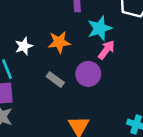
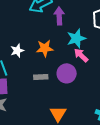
pink arrow: (106, 50) -> (81, 55), turned -84
gray rectangle: (55, 79) -> (41, 77), turned -40

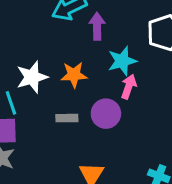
white star: (17, 51) -> (32, 77), size x1.5
pink arrow: (81, 55) -> (129, 87), turned 63

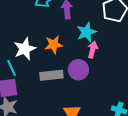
gray rectangle: (67, 118) -> (51, 75), size x1.5

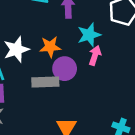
purple circle: (78, 70) -> (65, 69), moved

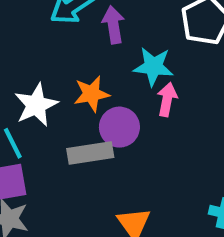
cyan star: (89, 35) -> (153, 66), turned 30

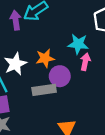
purple arrow: (113, 25) -> (16, 20), moved

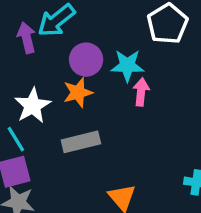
purple circle: (60, 76) -> (86, 60), moved

